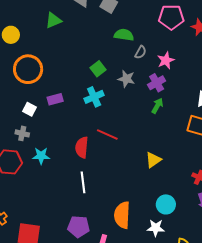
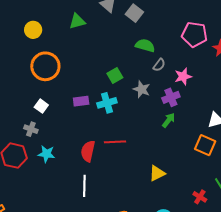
purple rectangle: (55, 99) -> (81, 101), moved
red line: (107, 134) -> (115, 142), turned -35

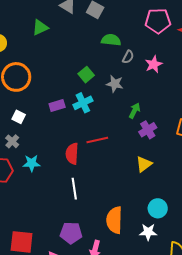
purple cross: (171, 97) -> (148, 130), moved
green arrow: (169, 120) -> (134, 111), moved
gray cross: (31, 129) -> (12, 141), turned 32

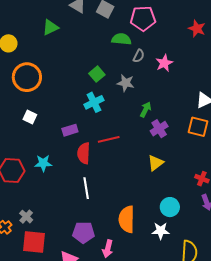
pink pentagon: (158, 21) -> (143, 18), moved
purple rectangle: (57, 105) -> (70, 130), moved
gray cross: (12, 141) -> (26, 217), moved

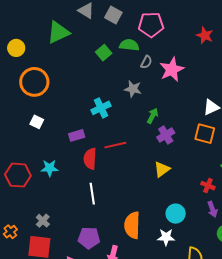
green triangle: (50, 27) -> (58, 32), size x1.4
pink star: (164, 63) -> (172, 70), size x1.4
green square: (97, 74) -> (104, 53), moved
gray cross: (26, 217) -> (43, 221), moved

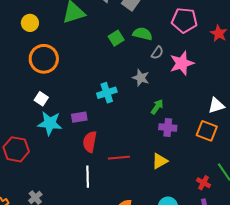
pink pentagon: (151, 25) -> (184, 20), moved
purple cross: (166, 135) -> (168, 127), turned 30
red line: (115, 145) -> (119, 158), moved
cyan star: (50, 168) -> (50, 123), moved, size x1.4

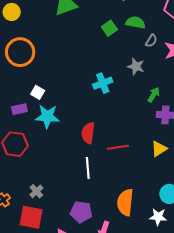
yellow circle: (30, 23) -> (12, 12), moved
orange circle: (44, 59) -> (20, 52), moved
purple rectangle: (79, 117) -> (19, 109), moved

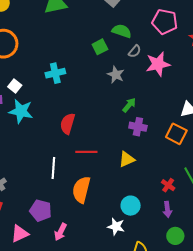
green square: (109, 28) -> (100, 47), moved
cyan cross: (103, 83) -> (55, 73), moved
red semicircle: (88, 133) -> (68, 124), moved
orange semicircle: (125, 202) -> (81, 190), moved

